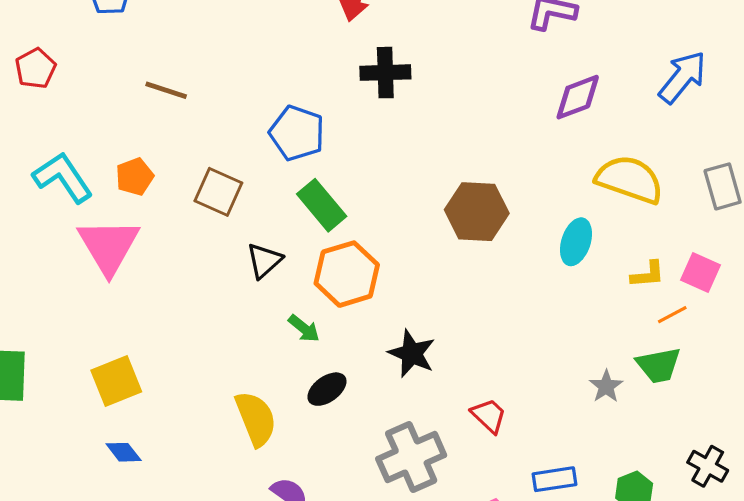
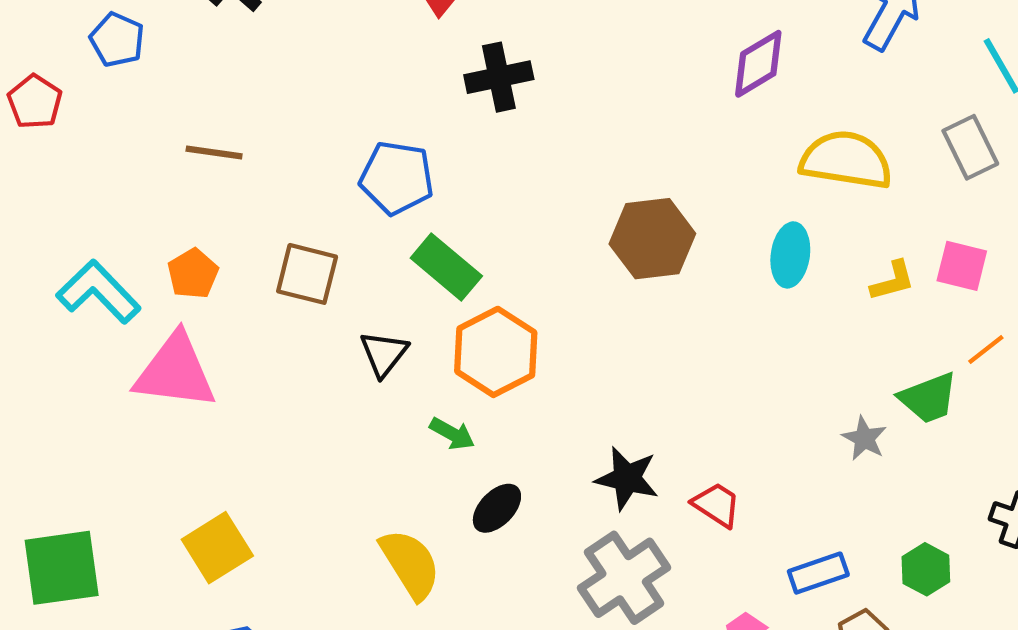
red pentagon: (36, 68) -> (35, 102), moved
pink triangle: (109, 246) -> (175, 372), turned -42
orange line: (672, 315) -> (986, 350), moved
black star: (412, 354) -> (627, 478), moved

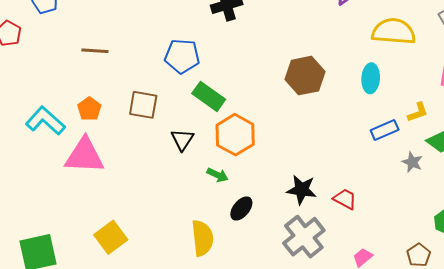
yellow L-shape: (893, 281) -> (418, 112), moved
yellow semicircle: (410, 564) -> (202, 238), turned 30
blue rectangle: (818, 573) -> (385, 130), moved

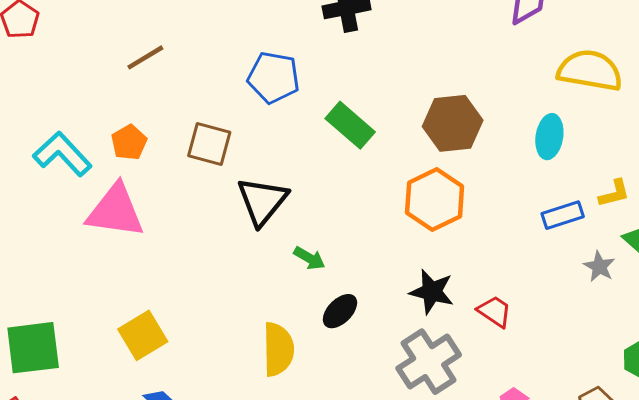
brown line: (95, 51) -> (145, 57), turned -40
green rectangle: (209, 96) -> (350, 125), moved
orange hexagon: (235, 135) -> (435, 200), moved
black triangle: (182, 140) -> (262, 201), size x1.5

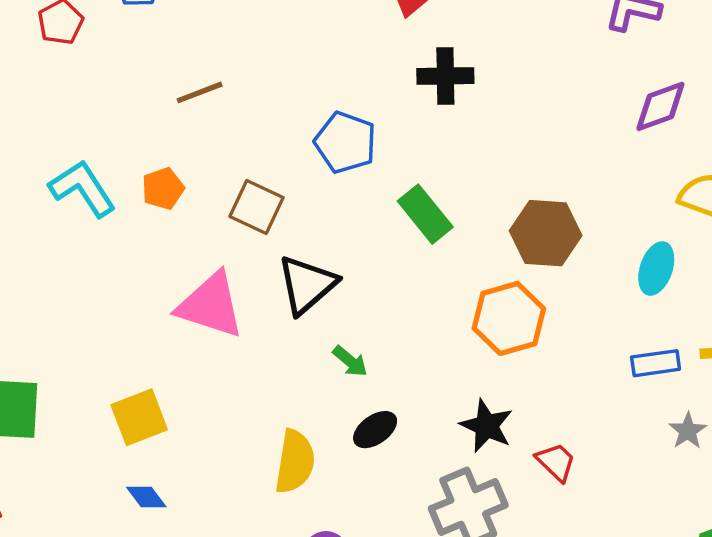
pink triangle: (115, 211) -> (211, 305), moved

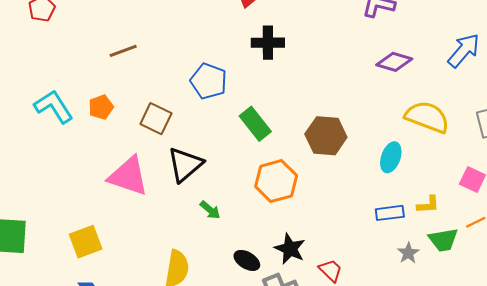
purple diamond: (660, 106) -> (394, 62), turned 36
orange hexagon: (509, 318) -> (276, 181), moved
black ellipse: (375, 430) -> (247, 260), moved, turned 65

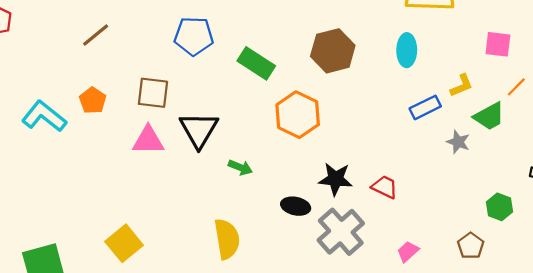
pink triangle: (128, 176) -> (148, 140), moved, size x0.7

